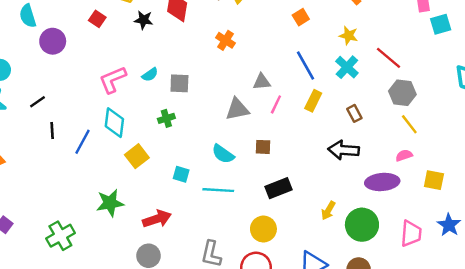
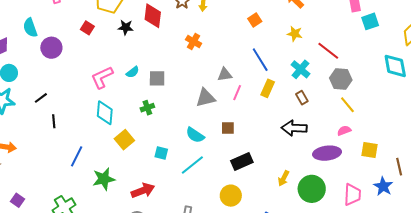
cyan cross: (347, 67) -> (300, 69), moved
blue line: (82, 142) -> (77, 156), moved
cyan line: (218, 190) -> (192, 165), turned -40

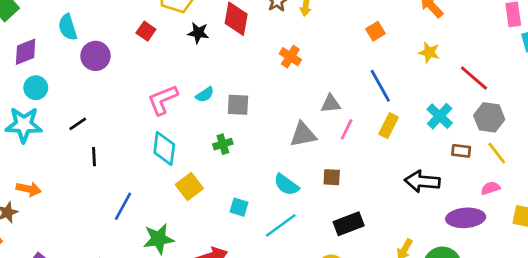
cyan cross: (300, 69) -> (440, 116), moved
brown rectangle: (302, 98) -> (461, 151), moved, turned -56

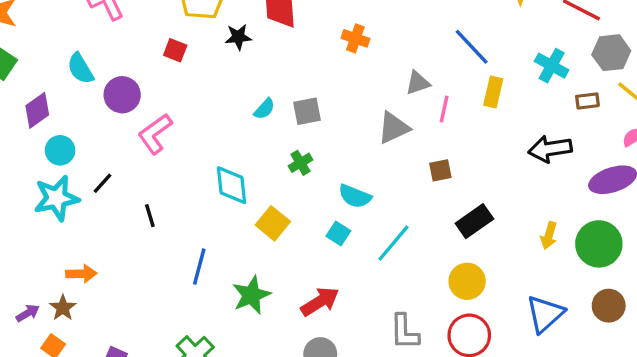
pink L-shape: (163, 100) -> (155, 134), moved
black line: (78, 124) -> (102, 183), moved
cyan semicircle: (286, 185) -> (355, 196), moved
cyan square: (239, 207) -> (338, 234), turned 30

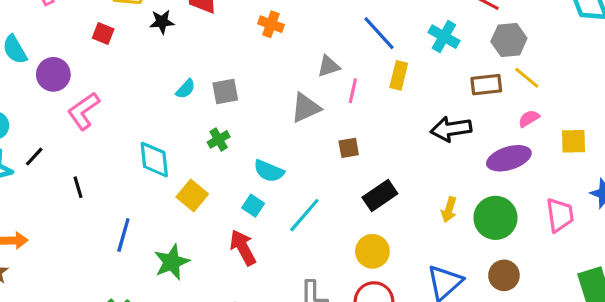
cyan cross: (552, 66) -> (444, 37), moved
brown rectangle: (587, 101) -> (486, 85), size x1.4
red arrow: (320, 302) -> (243, 248), moved, turned -87

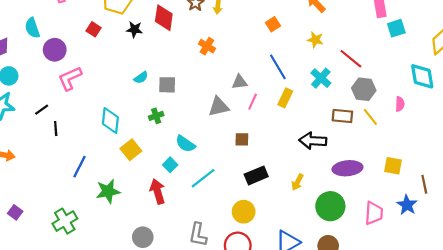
pink semicircle: (529, 119) -> (400, 104), moved, turned 112
black line: (34, 157) -> (42, 110), moved
yellow arrow: (449, 210) -> (297, 182), moved

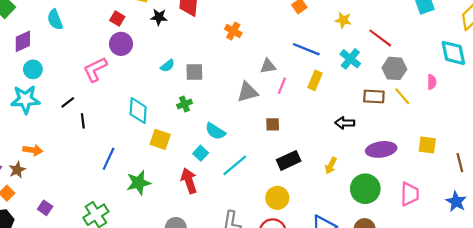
purple circle: (55, 50) -> (121, 44), moved
blue line: (278, 67) -> (306, 49), turned -35
black arrow: (313, 141) -> (345, 123), size x0.7
yellow square: (131, 150) -> (160, 139), turned -30
blue star: (407, 205) -> (456, 202), moved

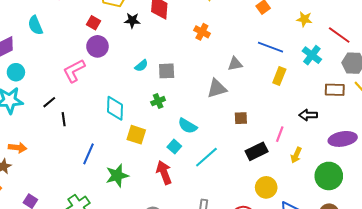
pink line: (282, 86) -> (280, 134), moved
yellow circle: (277, 198) -> (266, 187), moved

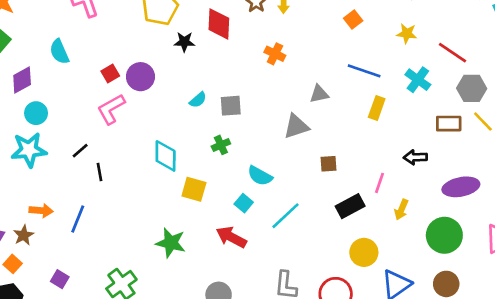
red square: (93, 23) -> (110, 74), moved, turned 32
blue line: (89, 154) -> (78, 219), moved
red arrow: (164, 173) -> (231, 237), turned -40
green star: (117, 176) -> (171, 243), turned 30

